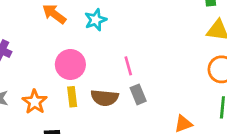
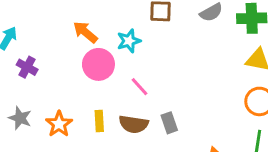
pink circle: (70, 64) -> (98, 64), moved
pink line: (128, 66) -> (140, 87), moved, turned -30

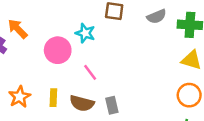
orange arrow: (85, 32) -> (18, 29), moved
cyan star: (129, 41) -> (85, 33), turned 30

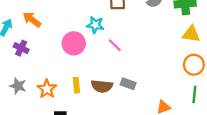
orange arrow: (18, 29) -> (32, 19), moved
pink line: (90, 72) -> (115, 45), moved
gray rectangle: (112, 105) -> (128, 84), turned -48

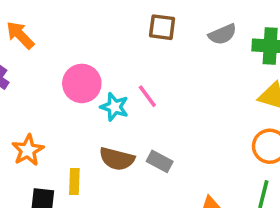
cyan star: (95, 25) -> (114, 107), moved
yellow rectangle: (76, 85) -> (74, 181), moved

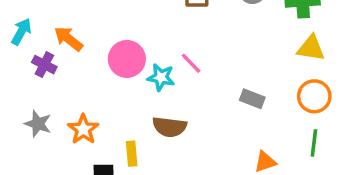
orange arrow: (20, 35) -> (68, 39), moved
gray rectangle: (160, 161) -> (252, 99), moved

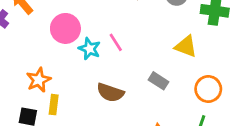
yellow triangle: (311, 48) -> (186, 46), moved
brown semicircle: (169, 127) -> (110, 93), moved
orange star: (83, 129) -> (39, 80), moved

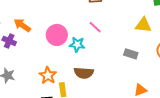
pink line: (116, 42) -> (95, 27), moved
brown semicircle: (110, 93) -> (84, 73), moved

